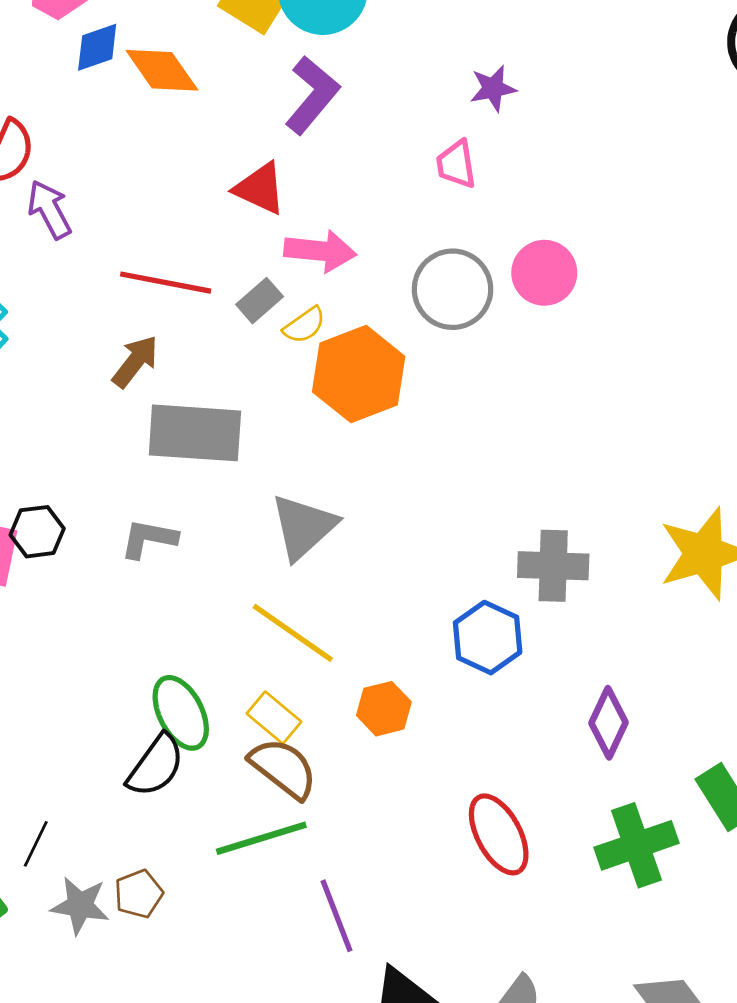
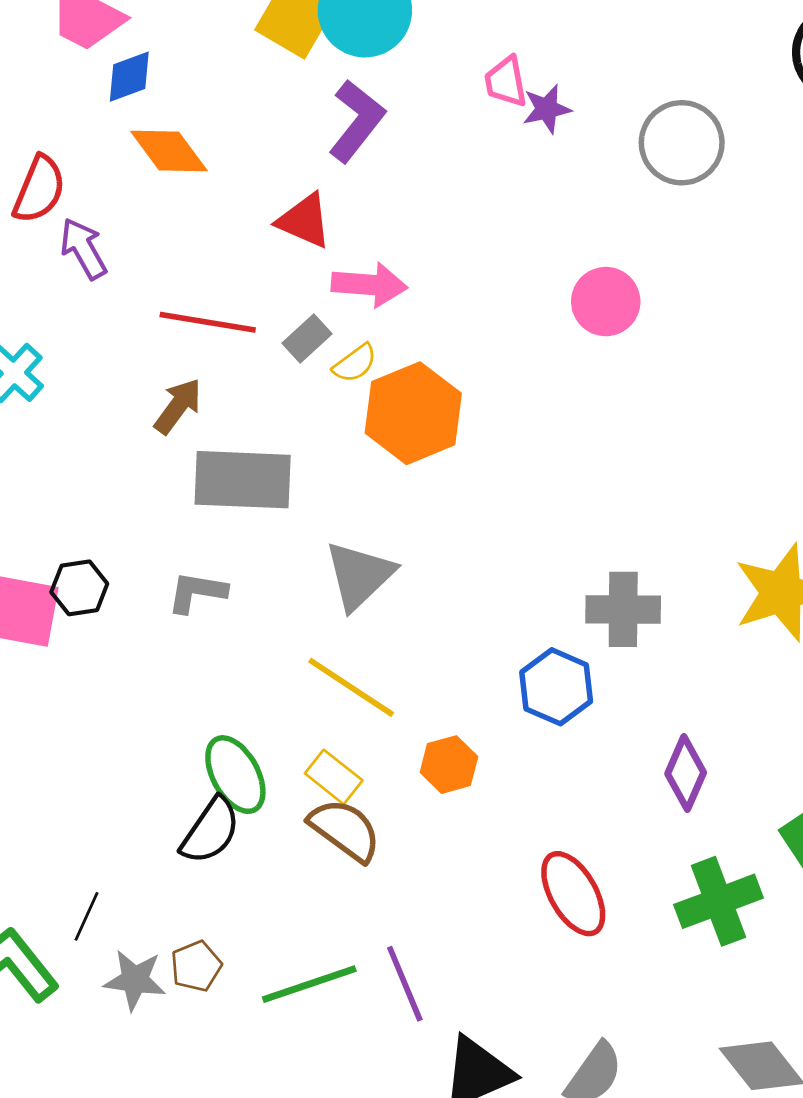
orange diamond: (162, 70) -> (169, 151), moved
pink trapezoid: (456, 164) -> (506, 82), moved
gray circle: (453, 289) -> (682, 143), moved
green line: (261, 838) -> (309, 984), moved

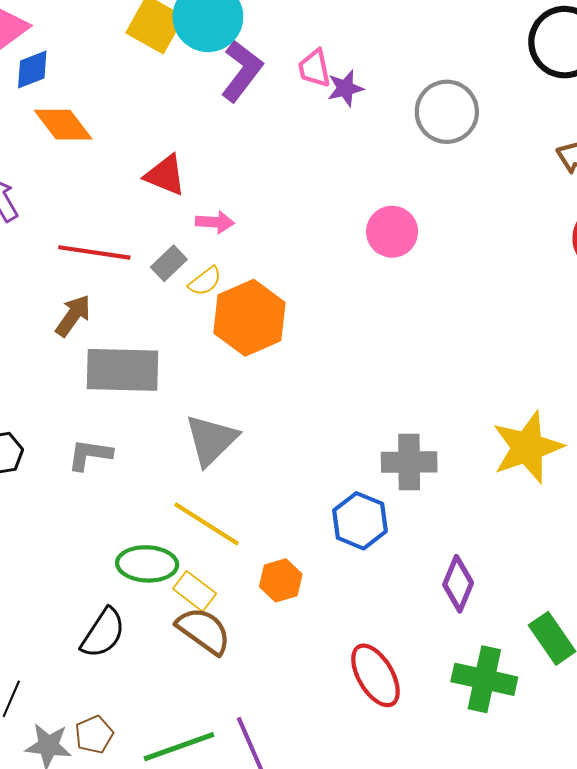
purple L-shape: (357, 121) -> (242, 71), moved
pink arrow: (369, 285) -> (215, 222), size x0.7
green ellipse: (235, 775) -> (147, 564), moved, turned -58
green cross: (719, 901) -> (484, 679), turned 34

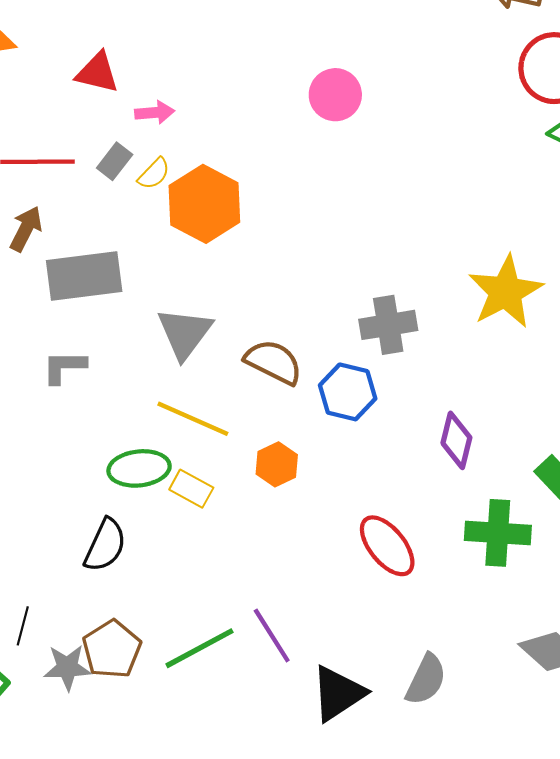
brown semicircle: (204, 631) -> (274, 362), moved
brown pentagon: (94, 735) -> (112, 649), size x1.5

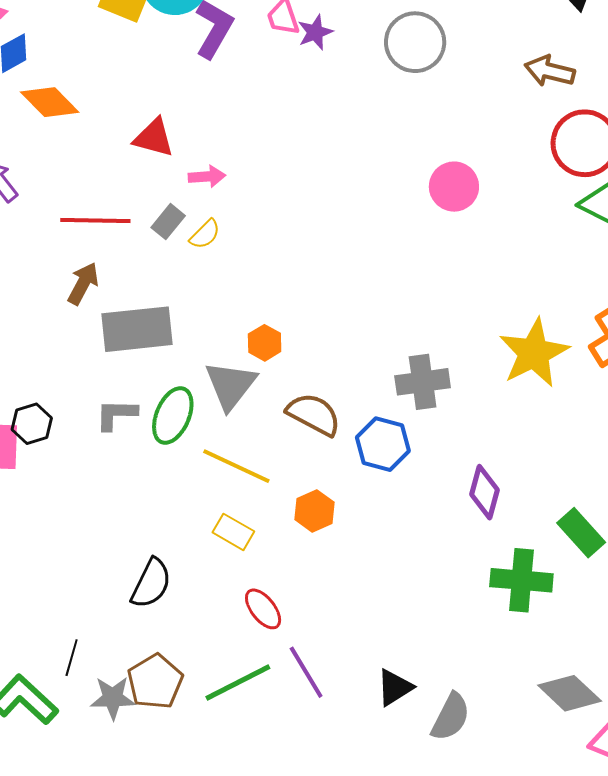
pink circle: (335, 95) -> (454, 187), moved
orange hexagon: (204, 204) -> (265, 343), moved, size x0.5
green ellipse: (139, 468) -> (173, 415), moved, turned -62
red ellipse: (387, 546) -> (263, 609), moved, size x0.7
black triangle: (338, 693) -> (395, 687), moved, size x0.7

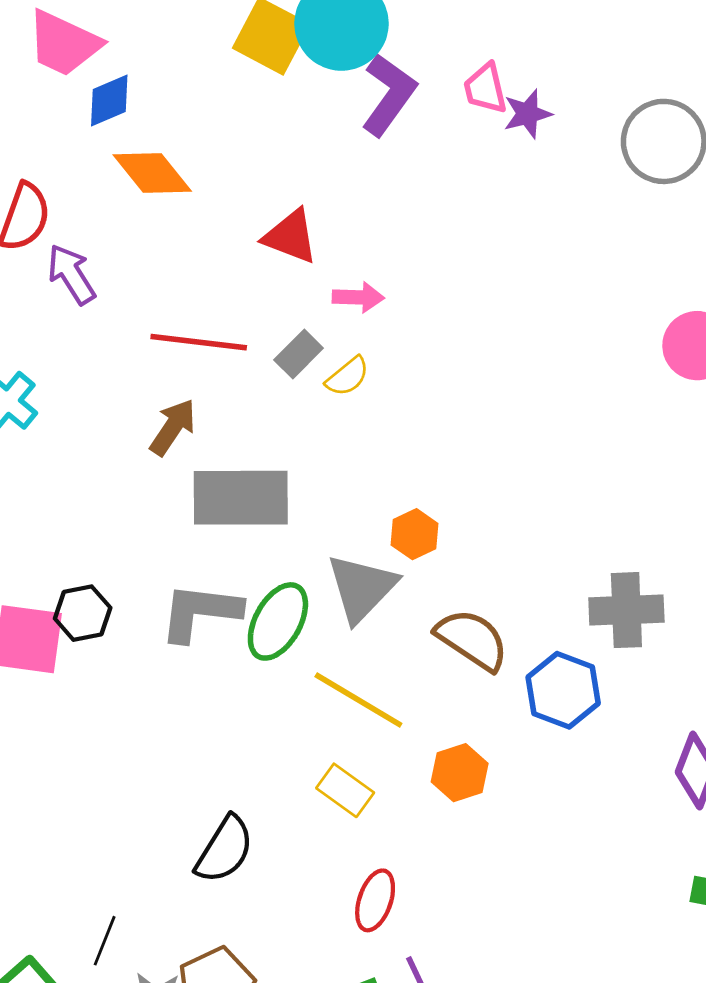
gray L-shape: (116, 414) -> (200, 612), size x1.4
red ellipse: (263, 609) -> (375, 900), turned 51

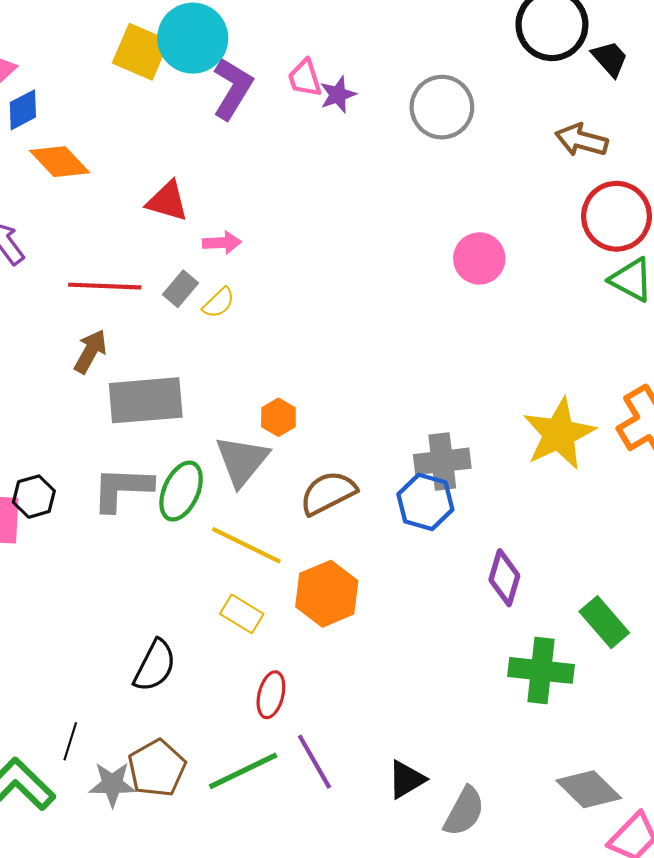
brown semicircle: (472, 640) -> (328, 493), turned -56
blue hexagon: (563, 690) -> (425, 502), moved
orange hexagon: (460, 773) -> (327, 594), size x1.5

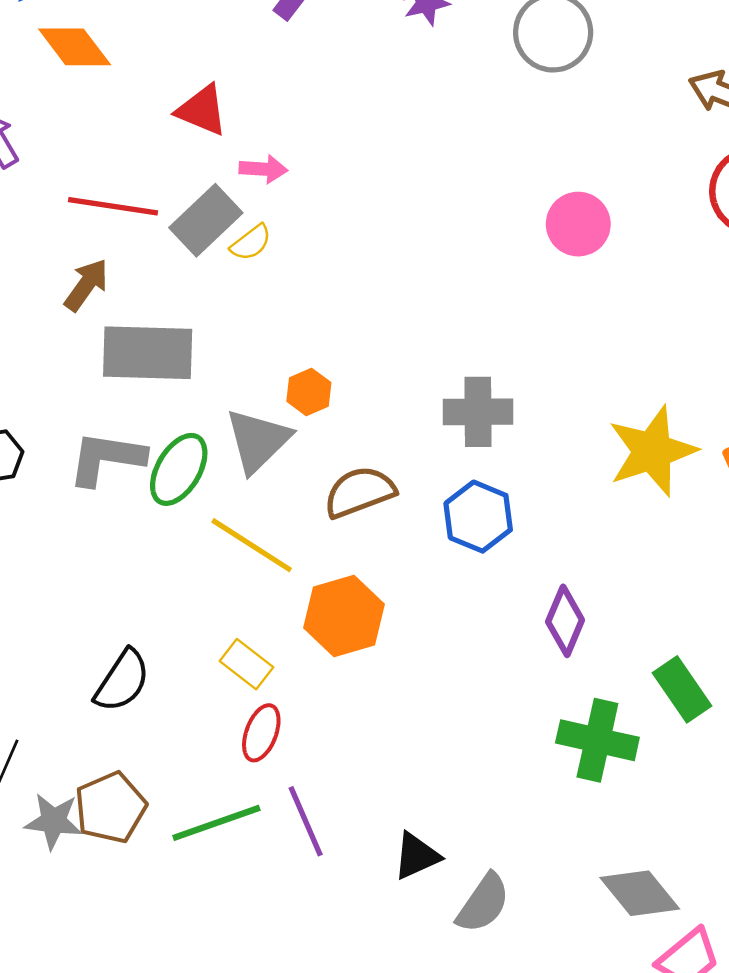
gray rectangle: (180, 289) -> (206, 220), size x1.6
gray cross: (442, 461) -> (478, 412), moved
yellow rectangle: (242, 614) -> (246, 664), moved

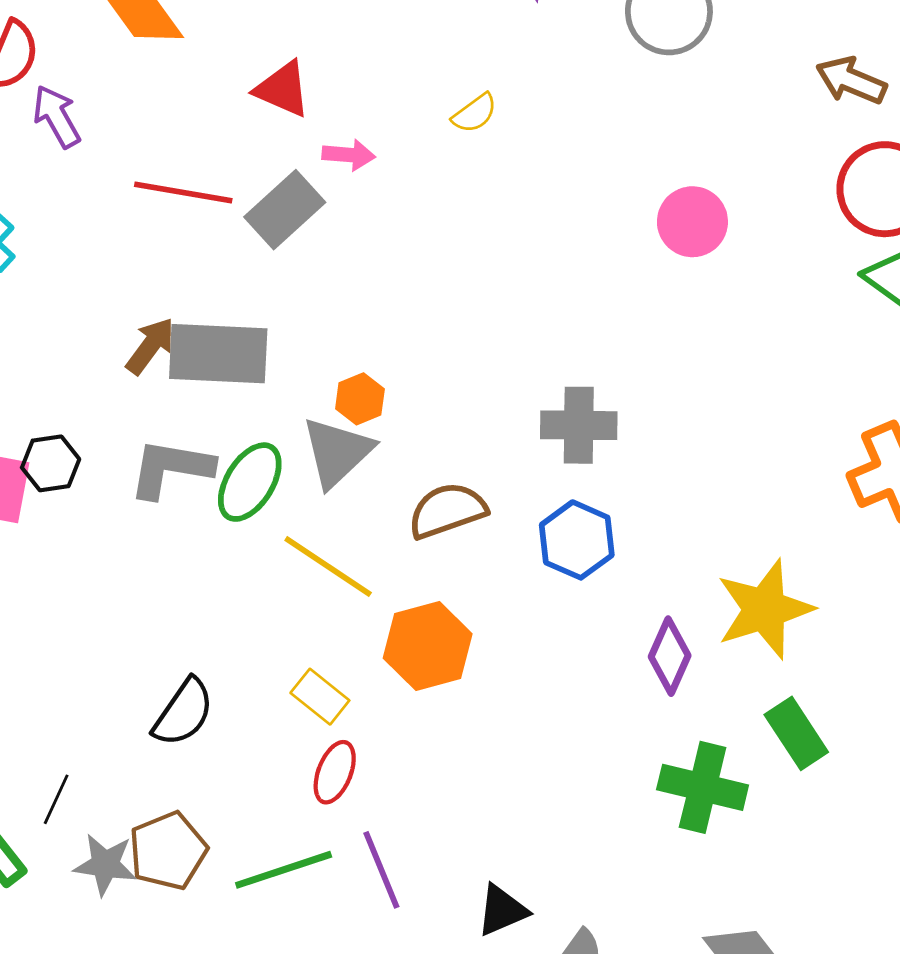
yellow semicircle: (251, 243) -> (475, 113), moved
brown arrow: (86, 285) -> (150, 346), moved
orange hexagon: (309, 392) -> (360, 399), moved
yellow star: (652, 451) -> (765, 609), moved

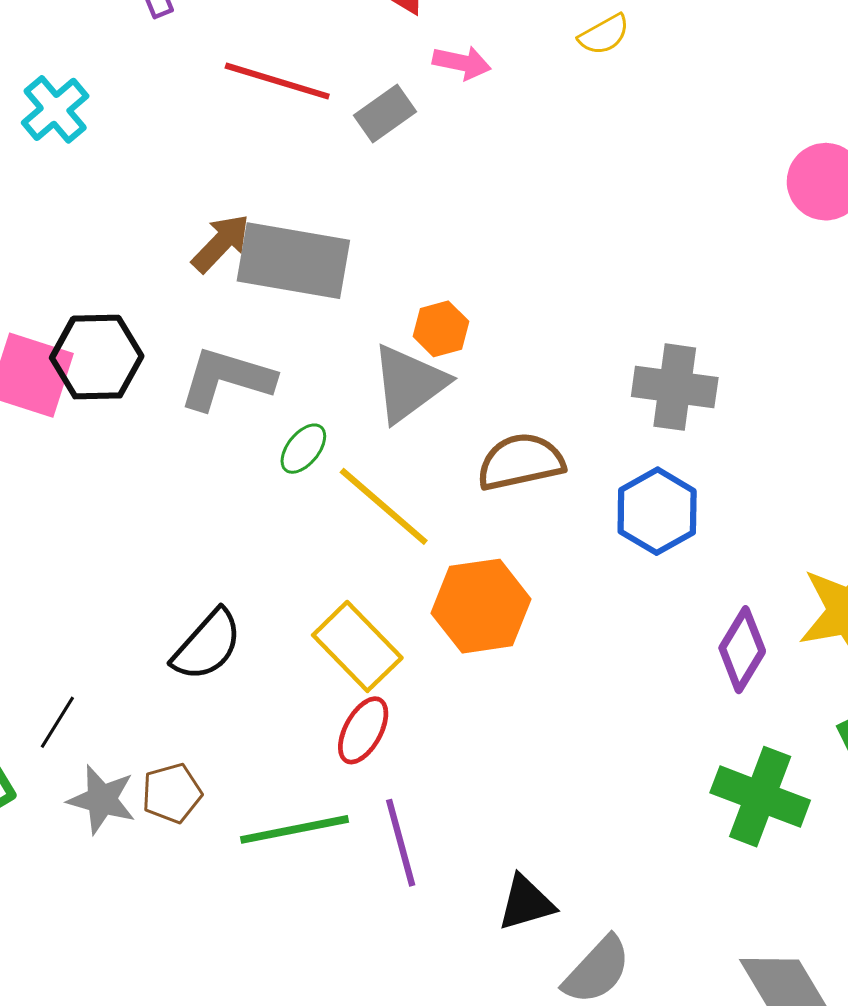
gray rectangle: (285, 210) -> (385, 113), size x0.7
black hexagon: (51, 463) -> (97, 357), size x1.4
green ellipse: (250, 482) -> (303, 449), moved, size x0.6
yellow rectangle: (320, 697) -> (357, 646), size x1.4
brown pentagon: (168, 851) -> (172, 793), size x0.7

